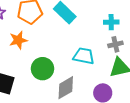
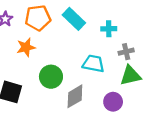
cyan cross: (111, 22) -> (109, 29), moved

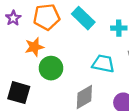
green circle: (51, 77) -> (51, 68), moved

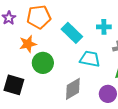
cyan rectangle: (83, 18) -> (72, 33), moved

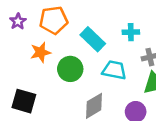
green circle: (43, 63) -> (70, 69), moved

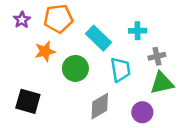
cyan trapezoid: (114, 70) -> (120, 70), turned 70

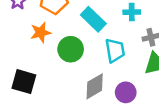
purple circle: (142, 112) -> (126, 92), moved

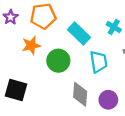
cyan cross: (132, 12) -> (114, 27), turned 32
gray diamond: (95, 86) -> (80, 94), turned -55

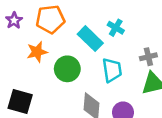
cyan cross: (114, 27) -> (116, 28), moved

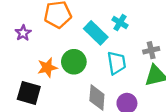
purple star: (14, 20) -> (23, 33), moved
orange star: (37, 52) -> (47, 68), moved

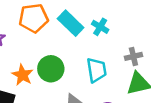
cyan rectangle: (96, 33) -> (71, 23), moved
orange star: (47, 68) -> (22, 75), turned -30

